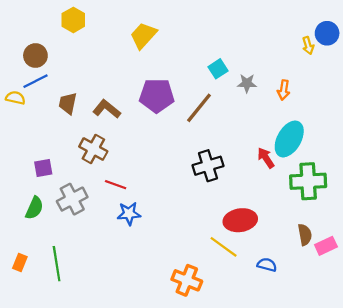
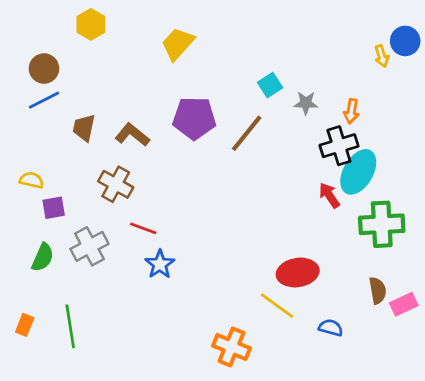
yellow semicircle: (15, 98) -> (32, 180), moved
black cross: (208, 166) -> (339, 146), moved
blue star: (129, 214) -> (160, 264), turned -30

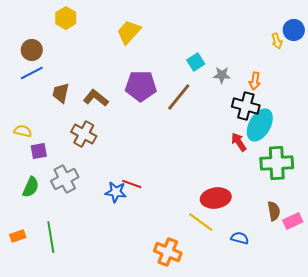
black cross: (339, 146) -> (246, 106), turned 32
red line: (143, 228) -> (132, 184), moved
blue star: (160, 264) -> (116, 192), turned -30
orange rectangle: (25, 325) -> (18, 236), turned 49

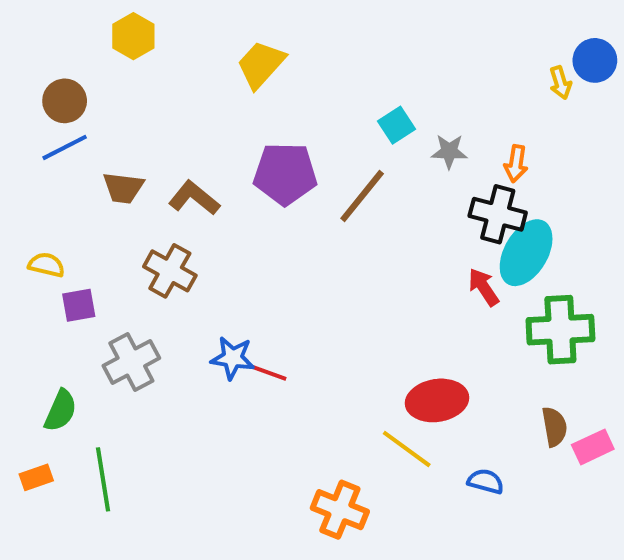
brown trapezoid: (61, 93) -> (123, 188), turned -95
green semicircle: (31, 187) -> (61, 411), moved
blue star: (116, 192) -> (233, 358), moved

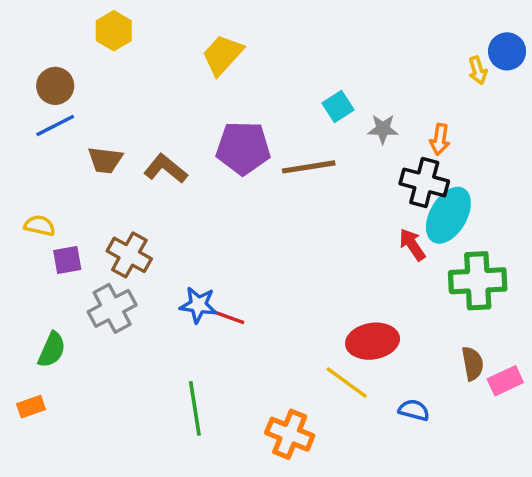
brown line: (362, 196) -> (309, 167), turned 42
brown cross: (170, 271) -> (129, 255), moved
green line: (103, 479) -> (195, 408), moved

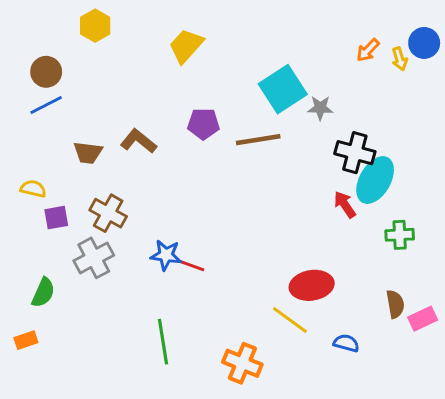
cyan square: (338, 107) -> (283, 89), size x1.8
orange arrow: (440, 139) -> (368, 50), moved, turned 35
purple pentagon: (243, 148) -> (203, 124), size x0.7
brown trapezoid: (105, 160) -> (88, 153), moved
green cross: (478, 281) -> (400, 235), size x0.6

